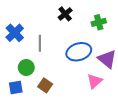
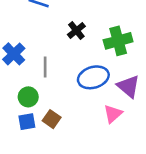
green cross: (99, 22) -> (118, 41), size x1.5
blue square: (16, 87) -> (27, 122), moved

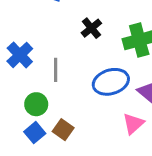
blue square: (27, 122) -> (35, 133), turned -30

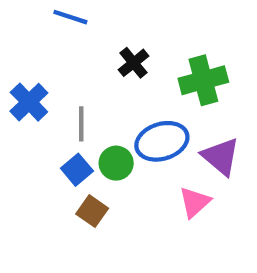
green circle: (36, 104) -> (116, 163), moved
blue square: (35, 133) -> (77, 170), moved

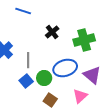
brown square: (92, 211) -> (50, 100), moved

